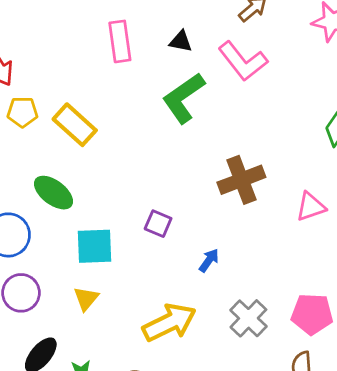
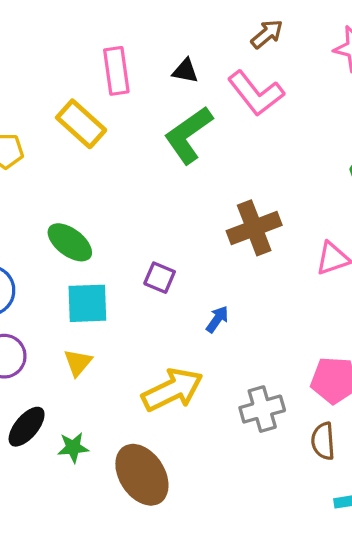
yellow rectangle: (75, 125) -> (81, 124), moved
green ellipse: (53, 193) -> (70, 242), moved
gray cross: (248, 318) -> (262, 409), moved, turned 30

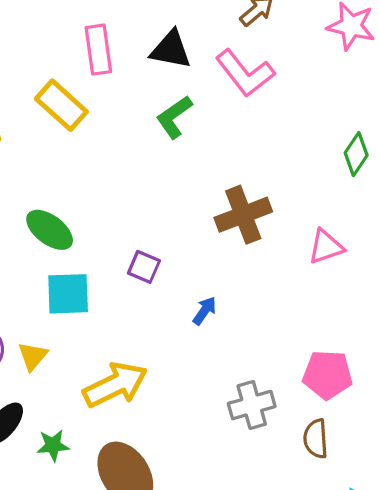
black triangle: (185, 71) -> (171, 50), size x1.5
green L-shape: (188, 135) -> (174, 117), size x0.7
yellow triangle: (78, 363) -> (33, 356), moved
yellow arrow: (172, 390) -> (115, 385), moved

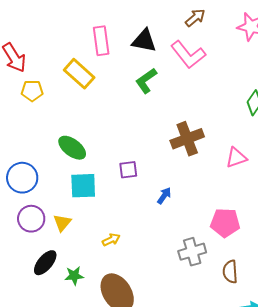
purple square: (144, 267) -> (128, 170), turned -30
pink pentagon: (327, 375) -> (225, 223), moved
yellow arrow: (115, 385) -> (111, 240), size x0.5

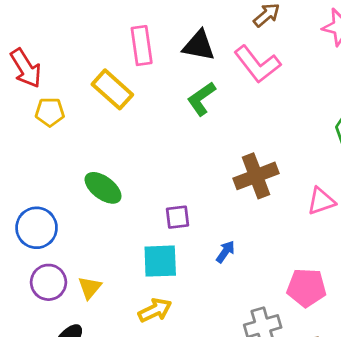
cyan square: (83, 186) -> (160, 261), moved
yellow arrow: (111, 240) -> (155, 310), size x1.4

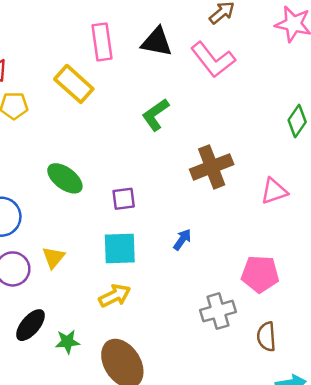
green L-shape: (201, 99) -> (156, 115), moved
purple square: (178, 217) -> (124, 199), moved
yellow triangle: (90, 288) -> (53, 257), moved

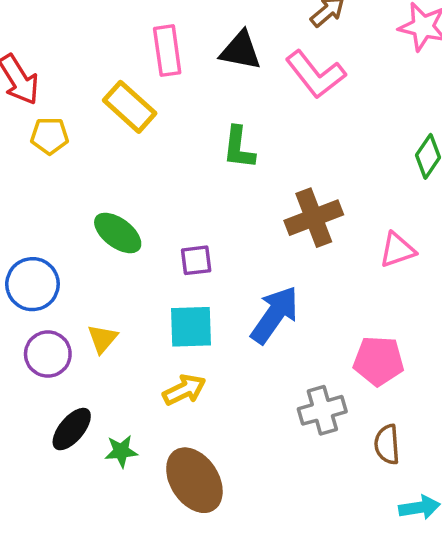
green L-shape: (156, 115) -> (239, 148), turned -48
blue arrow: (182, 240) -> (275, 315), size x2.0

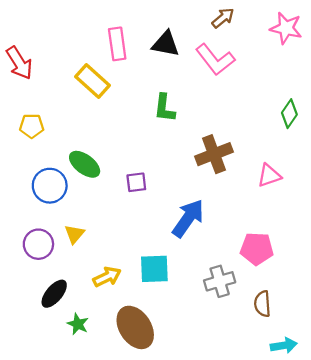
yellow pentagon: (50, 136) -> (32, 126), moved
blue circle: (32, 284) -> (50, 186), moved
cyan square: (191, 327) -> (154, 269), moved
yellow arrow: (184, 390) -> (107, 277), moved
green star: (121, 451) -> (78, 324), moved, turned 30

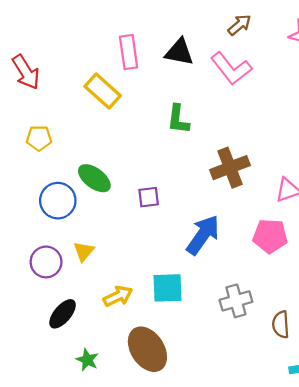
pink pentagon: (257, 249) -> (270, 236), moved
green star: (78, 324) -> (87, 360), moved

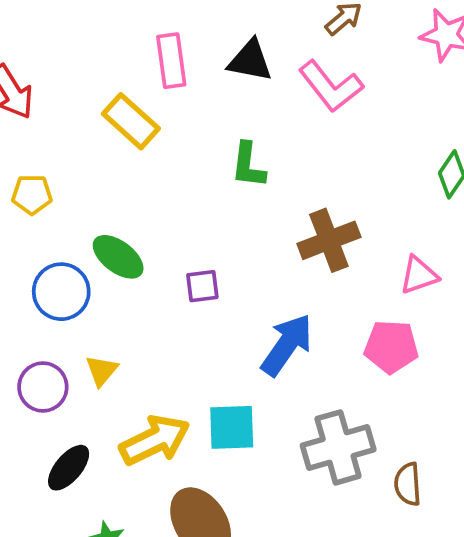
yellow arrow: (118, 296) -> (155, 440), size x1.5
gray cross: (236, 301) -> (338, 447), size x1.4

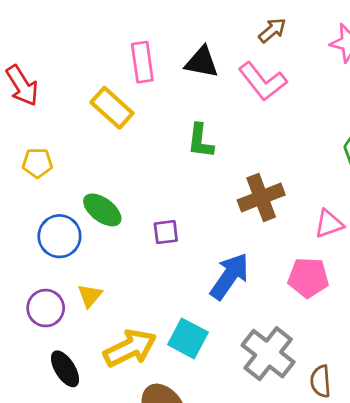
cyan square: (232, 427) -> (188, 338), turned 30
gray cross: (338, 447) -> (268, 354), turned -36
black ellipse: (69, 468) -> (65, 369), turned -72

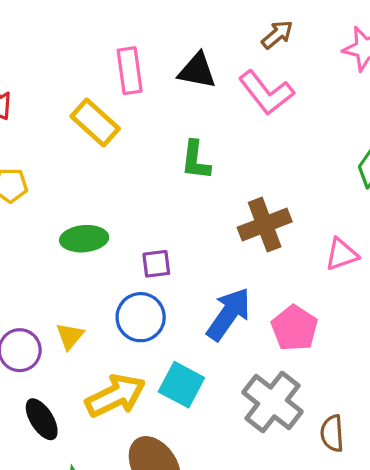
green ellipse: (102, 210) -> (84, 239), turned -42
blue circle: (59, 236) -> (141, 317), moved
pink pentagon: (308, 278) -> (294, 328), moved, turned 30

